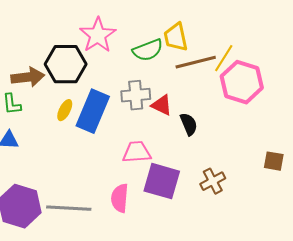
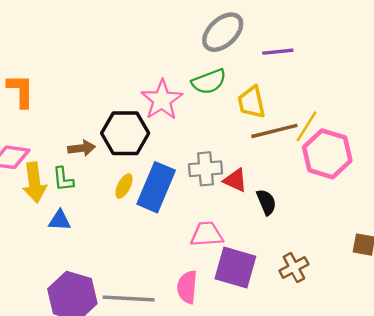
green semicircle: (148, 50) -> (209, 82), moved
brown arrow: (28, 77) -> (82, 148), size x0.7

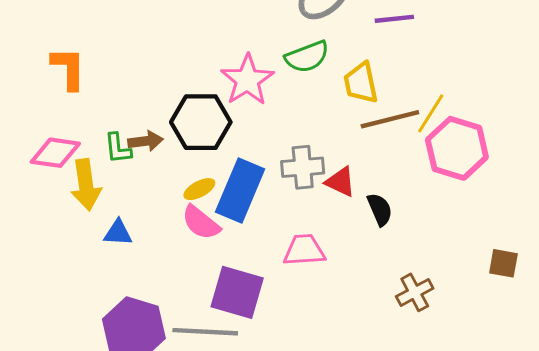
green L-shape: (63, 179) -> (118, 148), moved
yellow ellipse: (124, 186) -> (199, 189), turned 35
purple square: (235, 268) -> (237, 292), moved
pink semicircle: (187, 287) -> (201, 223), moved, turned -56

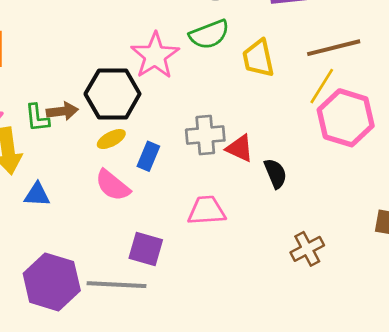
brown line: (390, 119) -> (334, 48), moved
yellow ellipse: (199, 189) -> (111, 139), moved
blue rectangle: (240, 191) -> (148, 156), size x0.5
purple square: (237, 292) -> (146, 249), size x0.7

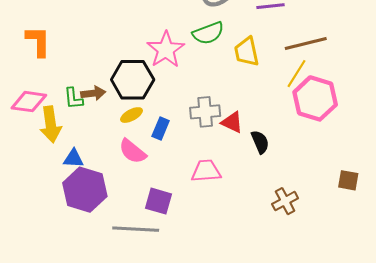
purple hexagon: (52, 282) -> (85, 190), moved

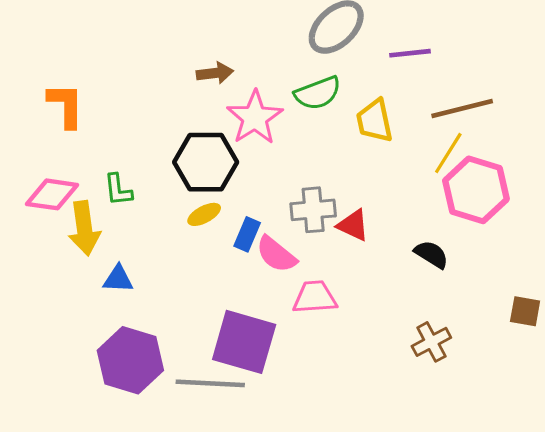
brown arrow: (93, 93) -> (215, 73), moved
black semicircle: (260, 142) -> (431, 254), moved, turned -35
pink semicircle: (133, 151) -> (276, 254), moved
purple hexagon: (85, 190) -> (130, 360), moved
purple square: (158, 201) -> (244, 342), size x1.6

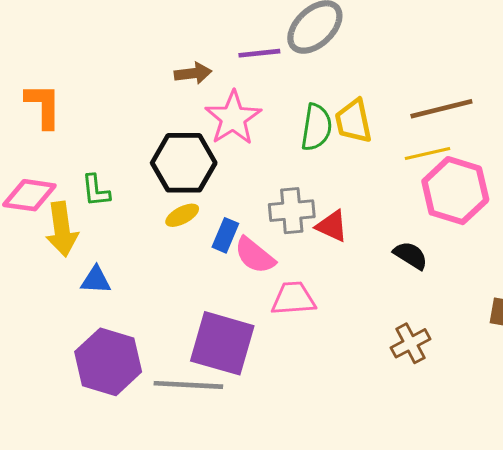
purple line: (410, 53) -> (259, 53), moved
green semicircle: (318, 93) -> (316, 127), moved, turned -60
yellow line: (448, 153) -> (428, 154), turned 45

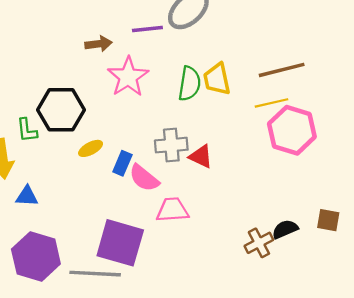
black hexagon: (184, 163) -> (61, 110), moved
black semicircle: (411, 255) -> (285, 229), moved, turned -55

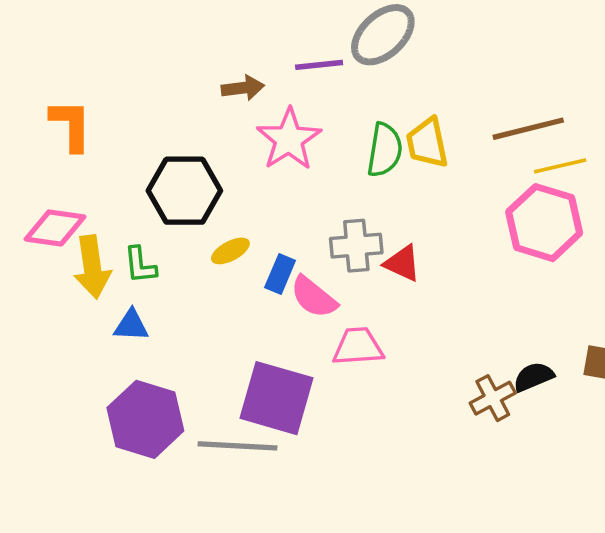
yellow line: (271, 103) -> (560, 166), moved
green L-shape: (27, 130) -> (140, 265), moved

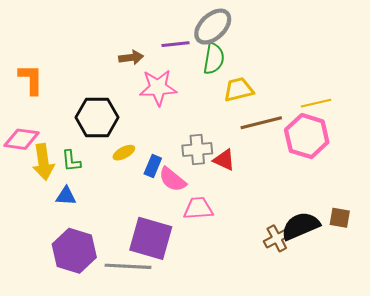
brown line: (528, 129) -> (261, 123), moved
pink star: (289, 139) -> (158, 88), turned 30
yellow trapezoid: (427, 143) -> (239, 90), turned 88
green semicircle: (385, 150) -> (214, 59), moved
black semicircle: (534, 377) -> (301, 226), size x1.6

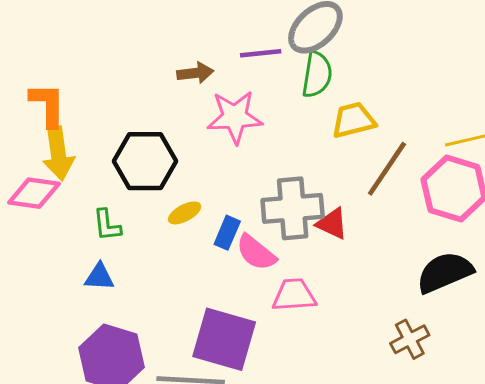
brown line: (261, 123) -> (387, 169), turned -42
gray cross: (197, 150) -> (293, 208), size x1.4
yellow arrow: (43, 162) -> (58, 154), moved
black semicircle: (301, 226) -> (445, 272), moved

